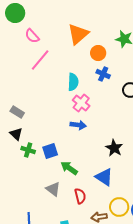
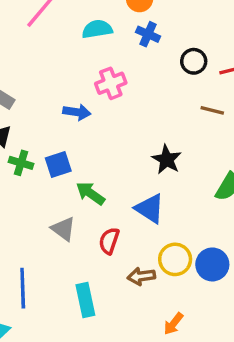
cyan semicircle: (73, 82) -> (97, 29), moved, turned -102
pink cross: (81, 103) -> (111, 83), turned 30
blue arrow: (78, 125) -> (77, 112), moved
red semicircle: (80, 196) -> (109, 241), turned -147

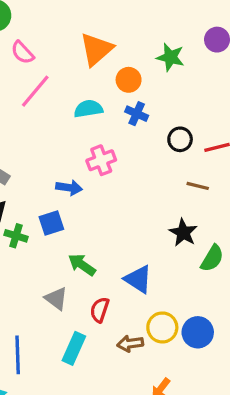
black star: (167, 159) -> (183, 233), moved
blue square: (58, 165) -> (51, 223), moved
cyan rectangle: (85, 300) -> (74, 348), moved, turned 36

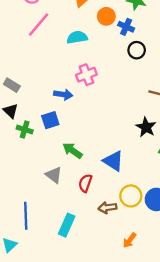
blue cross: (137, 114) -> (126, 27), moved
black circle: (180, 139) -> (137, 50), moved
cyan rectangle: (74, 348) -> (67, 225), moved

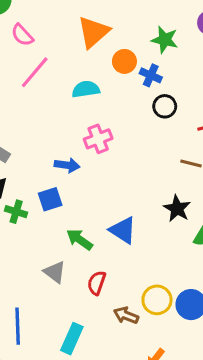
blue triangle: (113, 161) -> (123, 230), moved
brown arrow: (107, 208) -> (126, 315), turned 30

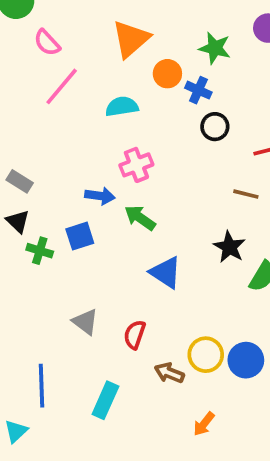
green arrow: (80, 239) -> (140, 218), moved

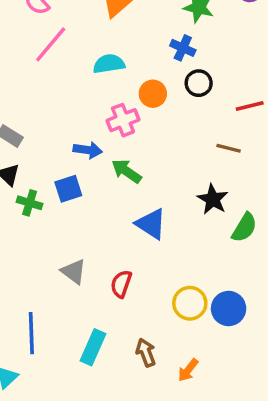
orange circle: (167, 74) -> (153, 94), moved
brown arrow: (169, 373) -> (146, 353), moved, turned 48

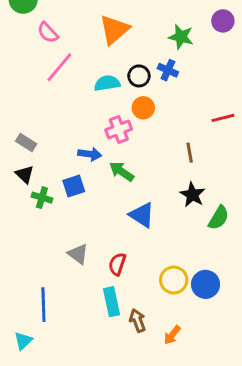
black circle: (199, 83) -> (139, 76), moved
brown line: (229, 148) -> (190, 153), moved, turned 66
cyan rectangle: (93, 347) -> (111, 302), moved, turned -36

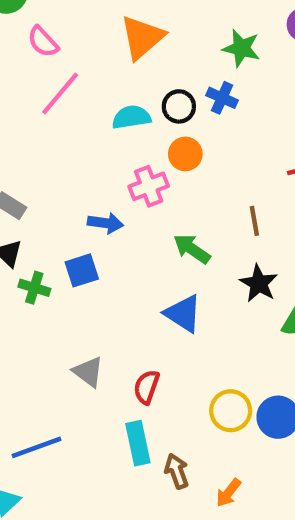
green arrow: (122, 171) -> (192, 249), moved
blue line: (43, 305) -> (36, 447), turned 72

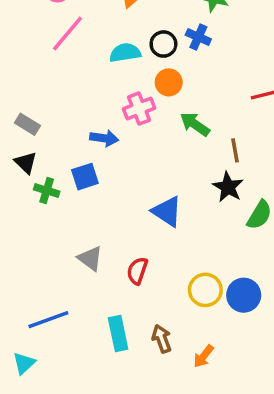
brown line: (254, 221) -> (235, 150), moved
green arrow: (192, 249) -> (195, 124), moved
cyan rectangle: (138, 443) -> (118, 334), moved

